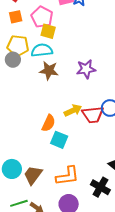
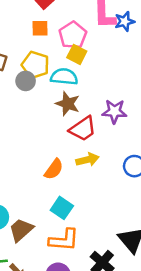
red trapezoid: (93, 115) -> (83, 129), moved, turned -40
cyan square: (59, 140) -> (62, 208), moved

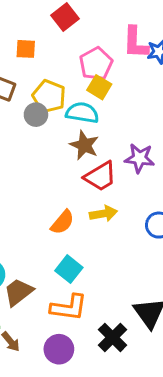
orange square: (40, 28) -> (26, 49), moved

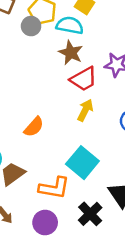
yellow arrow: (103, 214) -> (85, 110), turned -55
orange semicircle: (62, 222) -> (34, 127), moved
cyan square: (69, 269) -> (82, 163), moved, size x1.4

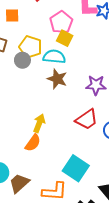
red trapezoid: (84, 79) -> (87, 119), moved
yellow arrow: (85, 110) -> (39, 123), moved

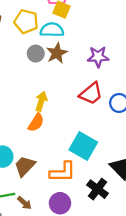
gray circle: (22, 60) -> (36, 54), moved
brown star: (57, 79) -> (57, 53), turned 30

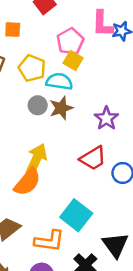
purple star: (98, 57) -> (106, 118), turned 30
yellow arrow: (41, 101) -> (36, 159), size x1.4
orange semicircle: (36, 123) -> (27, 182), size x1.4

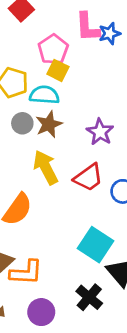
yellow arrow: (36, 159) -> (46, 167), moved, turned -48
cyan square: (76, 215) -> (95, 245), moved
orange L-shape: (49, 241) -> (26, 272), moved

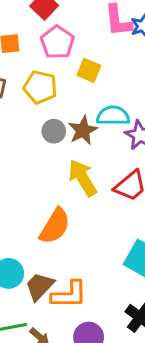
pink pentagon: (53, 49) -> (57, 42), moved
cyan semicircle: (44, 95) -> (113, 116), moved

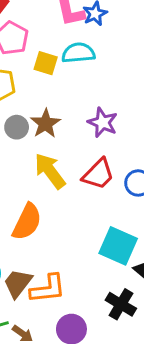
cyan semicircle: (113, 116) -> (78, 53), moved

